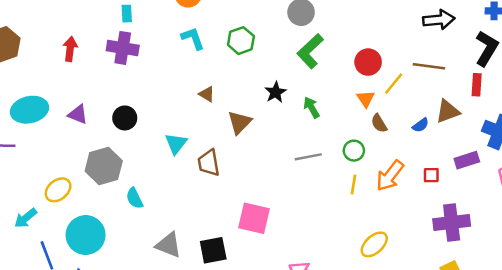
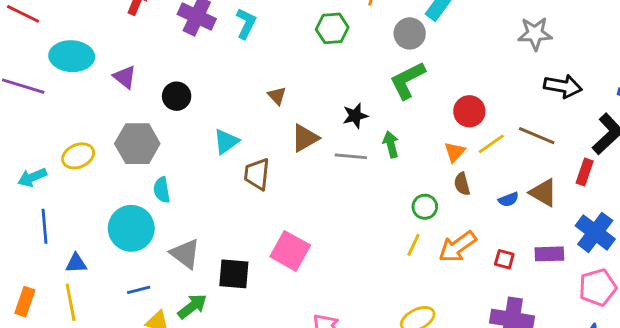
cyan L-shape: (193, 38) -> (246, 23), moved, turned 30
green hexagon: (241, 41) -> (332, 28), moved
brown triangle: (448, 111) -> (543, 193), turned 35
gray line: (308, 157) -> (351, 156), moved
cyan circle: (86, 235) -> (131, 228), moved

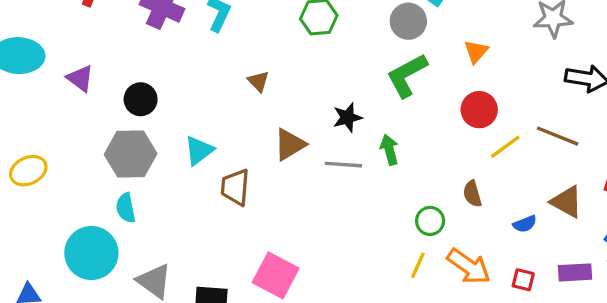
brown triangle: (277, 96) -> (258, 81), moved
gray hexagon: (137, 144) -> (131, 154), moved
orange triangle: (455, 152) -> (476, 51), moved
blue semicircle: (508, 199) -> (525, 224), moved
orange arrow: (457, 247) -> (469, 266), turned -108

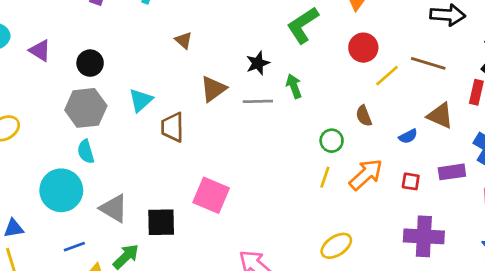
orange arrow: (469, 266) -> (366, 174), turned -72

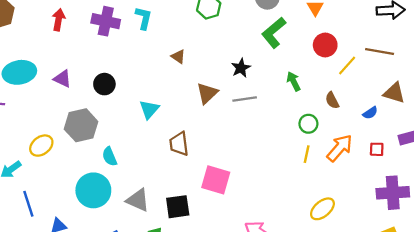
green arrow: (294, 86) -> (294, 81), moved
gray hexagon: (86, 108) -> (81, 125), moved
brown trapezoid: (172, 127) -> (179, 144), moved

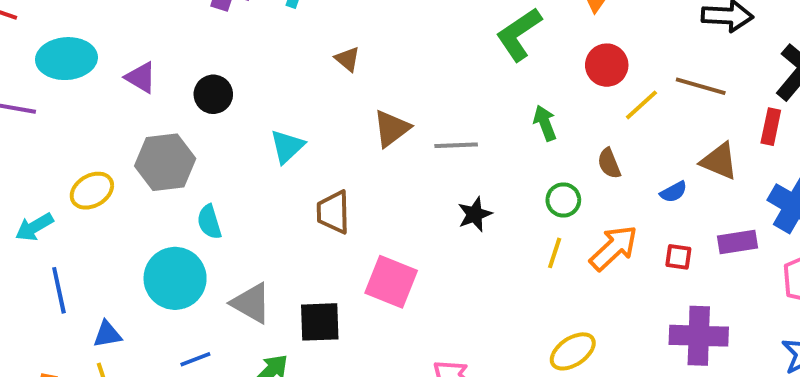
black star: (241, 68) -> (475, 214), moved

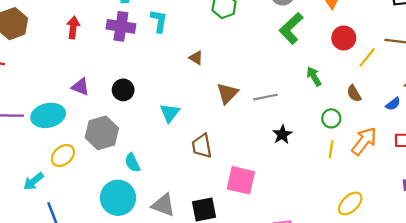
cyan ellipse: (66, 59) -> (48, 115), moved

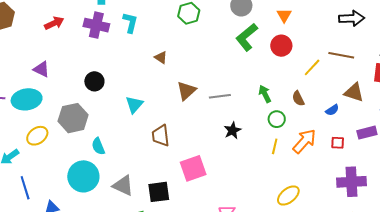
red arrow: (73, 27) -> (54, 23), turned 54
red circle: (344, 38) -> (281, 46), moved
green arrow: (314, 76) -> (265, 94), moved
purple triangle: (81, 87) -> (41, 69), moved
pink square: (241, 180) -> (193, 168), turned -36

